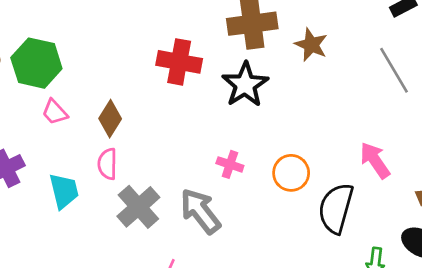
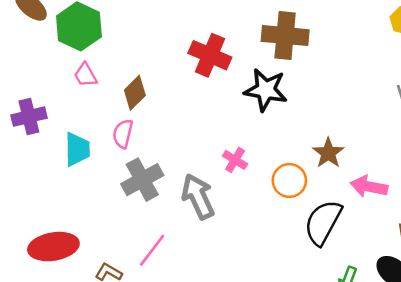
brown star: (311, 45) -> (328, 153), moved
black star: (245, 85) -> (266, 90), turned 30
pink arrow: (375, 160) -> (369, 186), turned -57

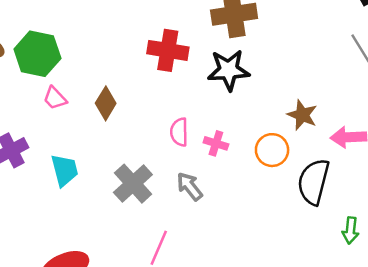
pink semicircle: (123, 134) -> (179, 132), moved
gray arrow: (198, 196) -> (190, 186), size x0.7

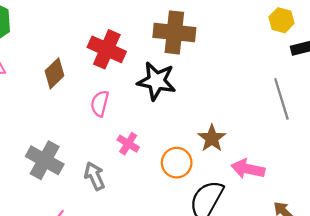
brown diamond: (106, 103) -> (55, 73), moved
pink semicircle: (179, 132) -> (100, 103), moved
gray cross: (133, 184) -> (45, 160), turned -33

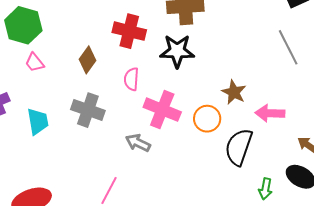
pink cross: (128, 144) -> (162, 110), size x1.8
gray cross: (45, 160) -> (88, 110), moved
gray arrow: (95, 176) -> (138, 143), turned -30

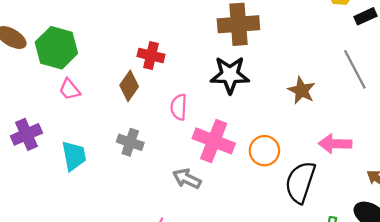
red cross: (129, 31) -> (151, 55), moved, size x0.7
brown star: (234, 92) -> (302, 90), moved
gray cross: (88, 110) -> (130, 142), size x0.7

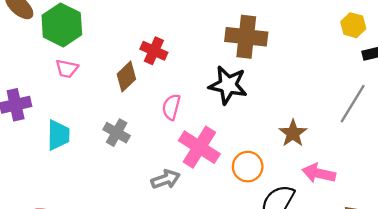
gray line: (355, 69) -> (353, 104), turned 48
pink trapezoid: (70, 89) -> (67, 69), turned -50
brown star: (302, 90) -> (293, 133), moved
gray arrow: (187, 179) -> (166, 179), turned 124

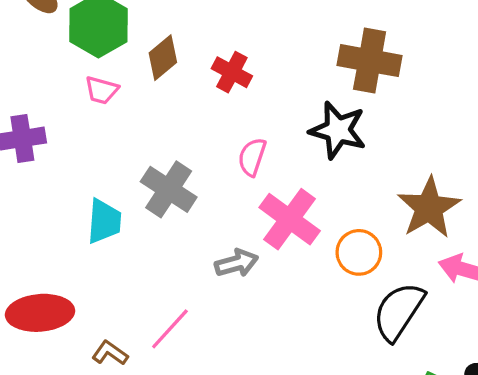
brown diamond: (126, 77) -> (163, 58), moved
gray cross: (117, 133) -> (169, 189), size x1.4
brown star: (293, 133) -> (429, 208), size x1.5
cyan trapezoid: (58, 135) -> (104, 221), moved

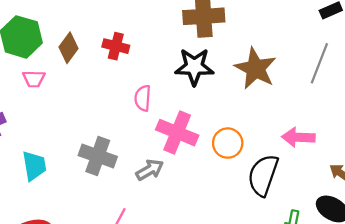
gray cross: (169, 189) -> (98, 156), moved
brown star: (429, 208) -> (255, 69), moved
cyan trapezoid: (104, 221) -> (34, 166), moved

